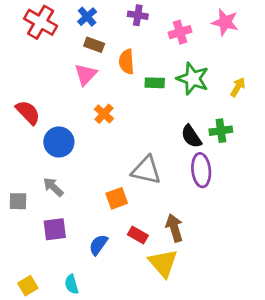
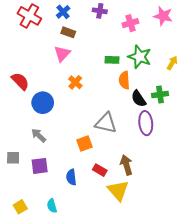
orange semicircle: (127, 62) -> (124, 80), moved
gray square: (18, 201) -> (13, 158), moved
blue semicircle: (98, 245) -> (71, 177), turned -42

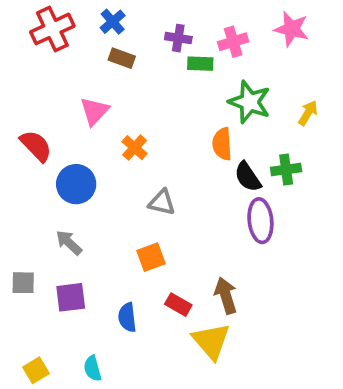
purple cross: (100, 11) -> (178, 38), moved
red cross: (29, 16) -> (52, 29), turned 35
pink triangle: (62, 54) -> (94, 111), moved
green rectangle: (112, 60) -> (200, 64), moved
gray triangle: (106, 123) -> (162, 202), moved, size x0.7

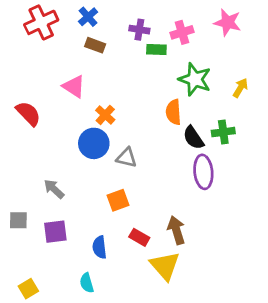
pink triangle: (94, 111) -> (74, 86), turned -40
blue circle: (76, 184) -> (94, 143), moved
cyan semicircle: (93, 368) -> (87, 283), moved

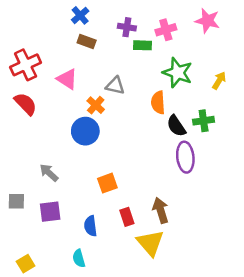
red cross: (41, 22) -> (26, 65), moved
gray triangle: (127, 158) -> (115, 86), moved
red rectangle: (139, 237) -> (127, 217), turned 42

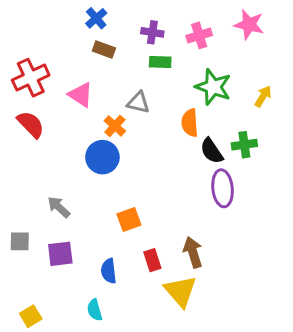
green rectangle: (142, 45) -> (160, 62), moved

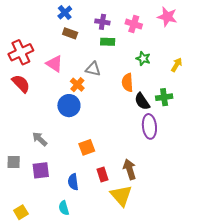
pink cross: (199, 35) -> (134, 24), turned 35
green star: (213, 87) -> (143, 59), size x0.6

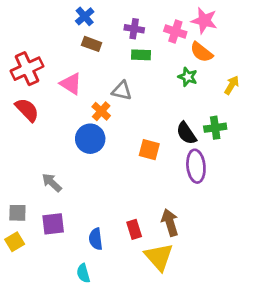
pink star: (167, 17) -> (204, 21), moved
orange semicircle: (128, 83) -> (201, 52), moved, turned -48
orange square: (87, 147) -> (149, 150), moved, turned 35
yellow square: (21, 212) -> (15, 242), moved

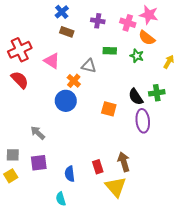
green rectangle: (141, 55) -> (110, 51), moved

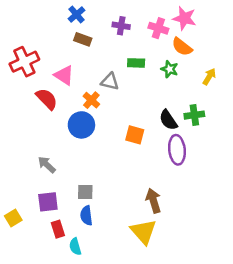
red semicircle: (20, 80) -> (47, 99), moved
gray square: (13, 155) -> (85, 192), moved
red rectangle: (98, 167) -> (58, 229), moved

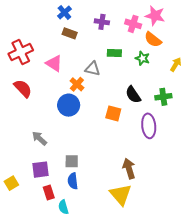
red semicircle: (47, 99) -> (23, 88), moved
black semicircle: (168, 120) -> (133, 95), moved

